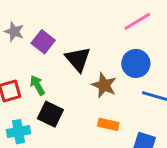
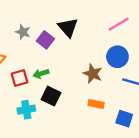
black triangle: (78, 59) -> (68, 27), moved
green arrow: (37, 85) -> (41, 74), turned -77

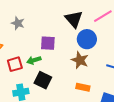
black triangle: (68, 27) -> (74, 19), moved
purple square: (45, 40) -> (48, 43), moved, turned -35
blue circle: (117, 57) -> (87, 39), moved

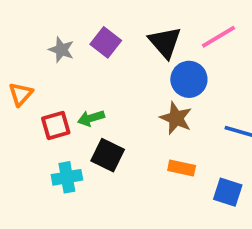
purple square: (48, 43) -> (106, 42), moved, turned 35

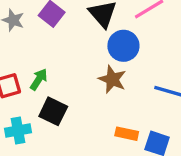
green arrow: (91, 118) -> (39, 79), turned 140
orange rectangle: (182, 168) -> (127, 134), moved

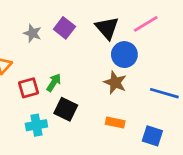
orange rectangle: (127, 134) -> (115, 123), moved

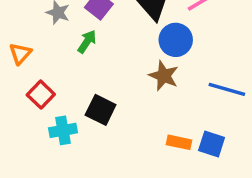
green arrow: (54, 83) -> (87, 42), moved
red square: (28, 88) -> (41, 95), moved, turned -30
orange rectangle: (115, 123) -> (179, 142), moved

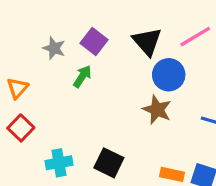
red square: (41, 95) -> (21, 128), moved
black square: (101, 110) -> (109, 163), moved

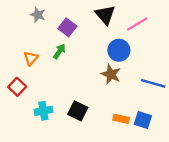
black triangle: (147, 42) -> (105, 15), moved
gray star: (54, 48) -> (38, 15), moved
orange triangle: (18, 88) -> (31, 58), moved

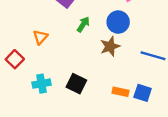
green arrow: (59, 51) -> (83, 24), moved
orange triangle: (31, 58) -> (40, 37), moved
brown star: (111, 74) -> (110, 46), turned 30

